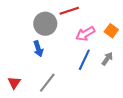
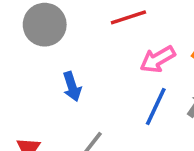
gray circle: (45, 24) -> (45, 25), moved

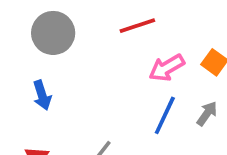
blue arrow: (72, 87) -> (42, 95), moved

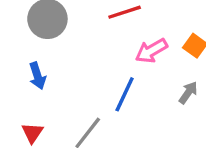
blue line: (165, 115) -> (125, 94), moved

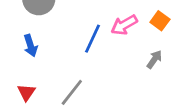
blue line: (125, 94) -> (92, 39), moved

